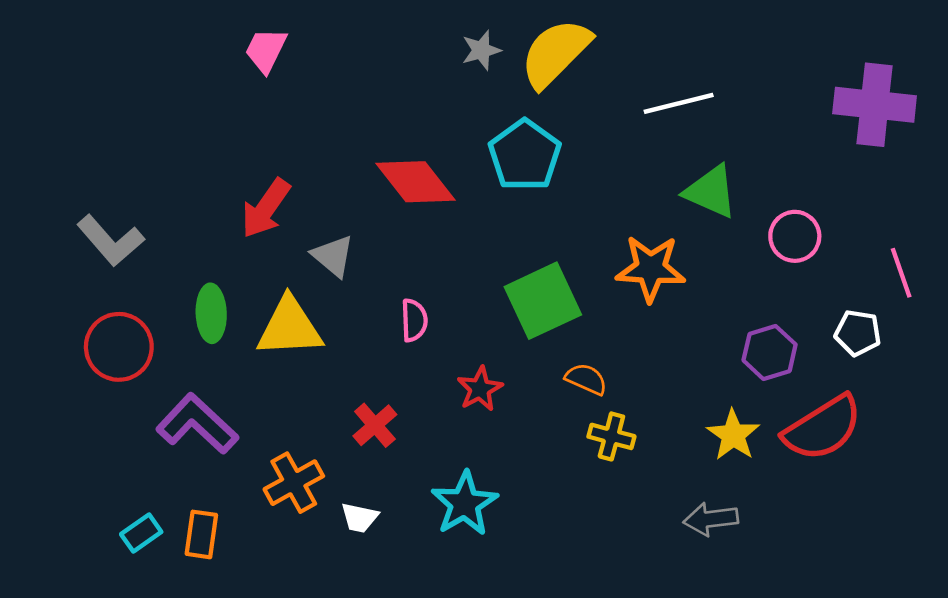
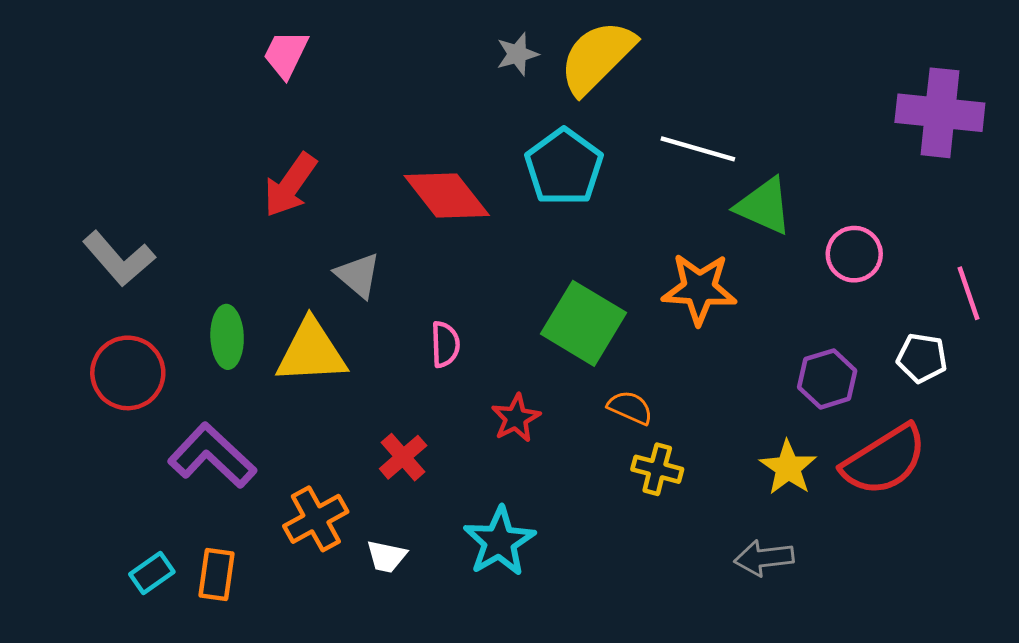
white line: (679, 103) -> (698, 149), moved, turned 30
red arrow: (266, 208) -> (290, 185), moved
green square: (543, 301) -> (584, 323), turned -34

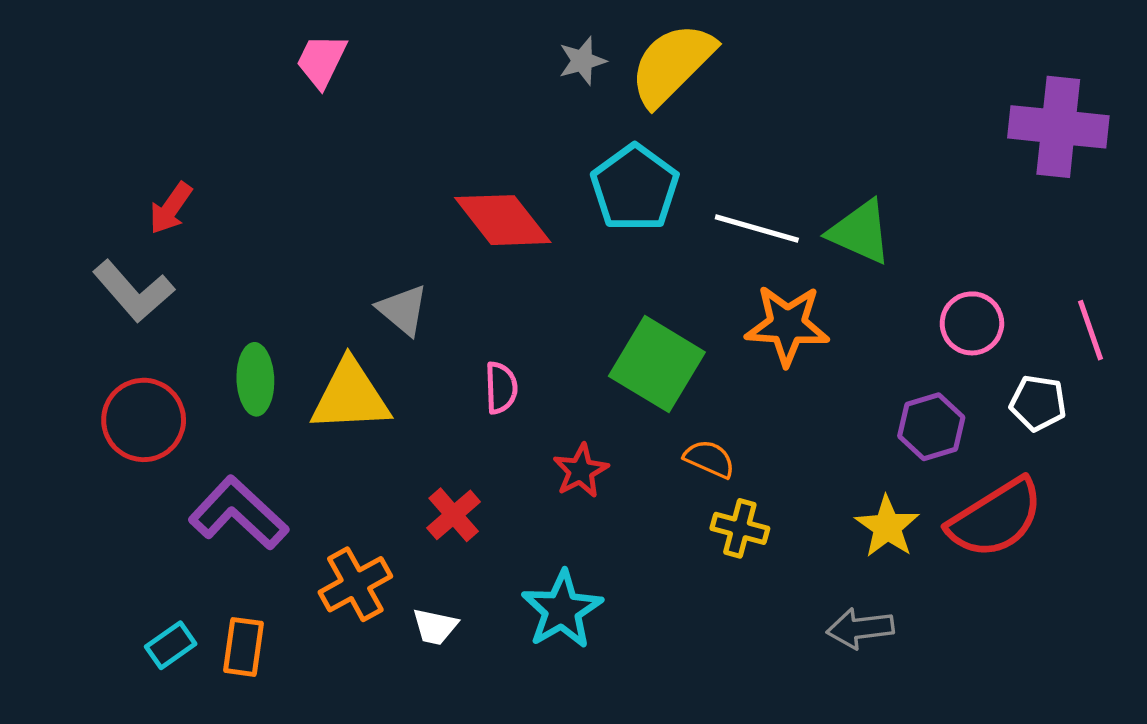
white line: (698, 149) -> (757, 229), moved
red arrow: (290, 185) -> (171, 208), moved, size x0.7
pink circle: (854, 254) -> (972, 323), moved

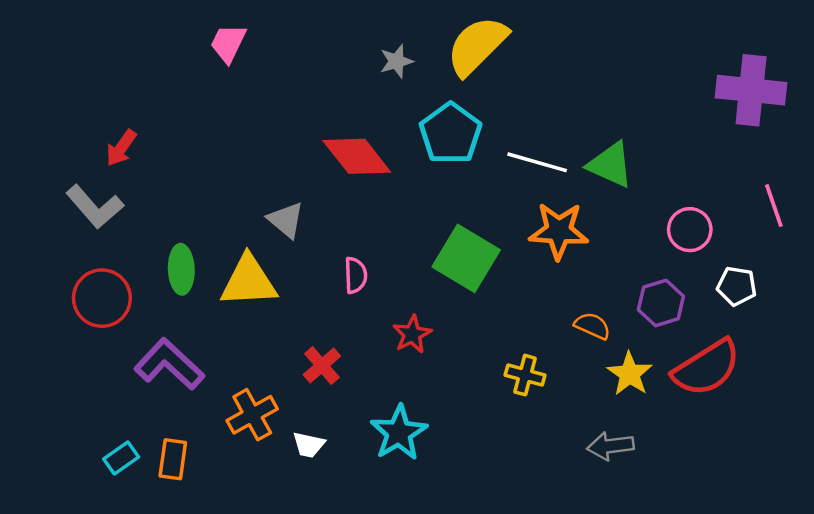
gray star: (582, 61) -> (396, 61), moved
pink line: (1091, 330) -> (774, 206), moved
orange semicircle: (709, 459) -> (592, 326), moved

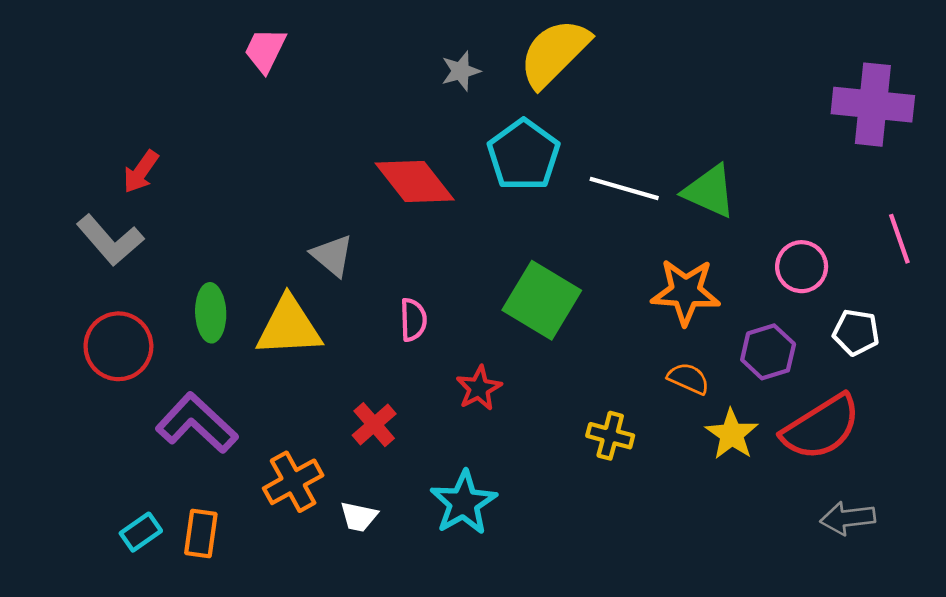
orange star: (559, 231) -> (686, 292), moved
gray arrow: (610, 446) -> (848, 518), moved

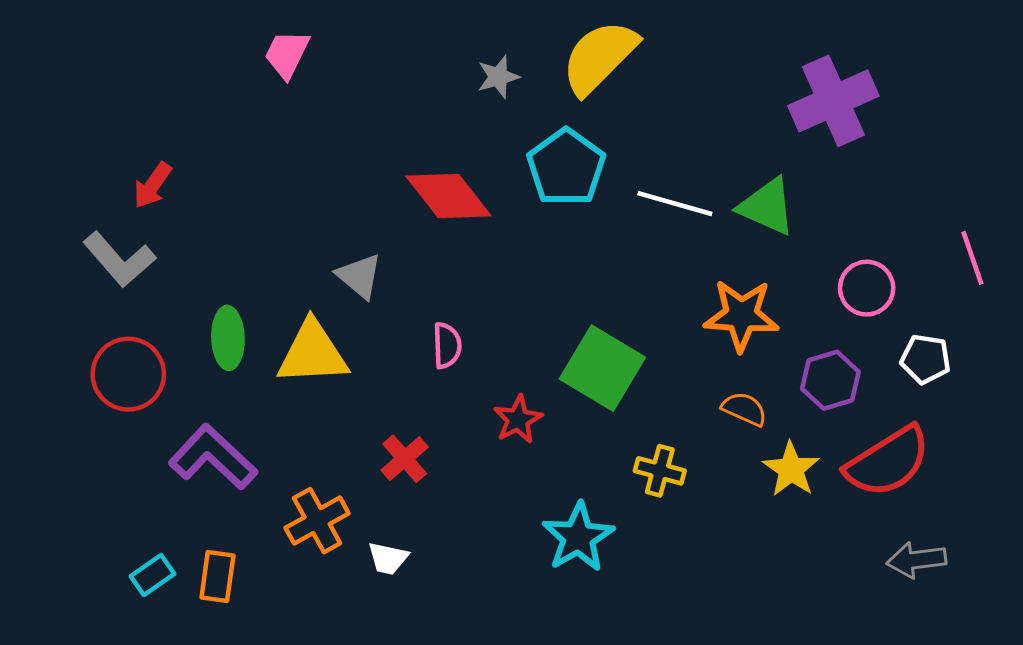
purple cross: (873, 105) -> (833, 101), moved, turned -30
green square: (542, 300) -> (602, 368), moved
cyan star: (464, 503) -> (578, 537), moved

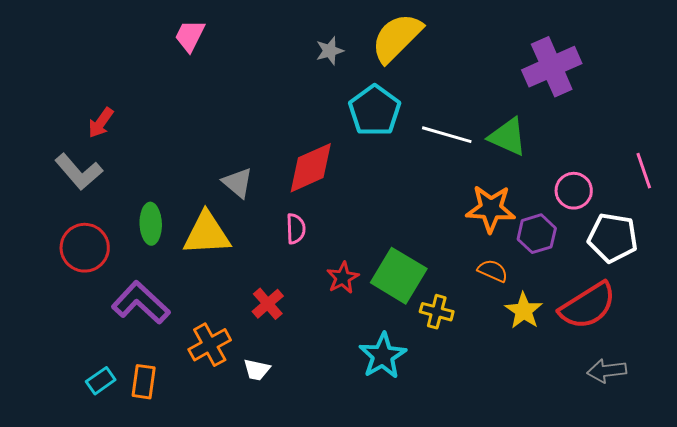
red diamond: (448, 196) -> (311, 168), moved, turned -76
white pentagon: (926, 359) -> (613, 238), size x1.5
green square: (602, 368) -> (399, 276), moved
purple hexagon: (830, 380) -> (537, 234), moved

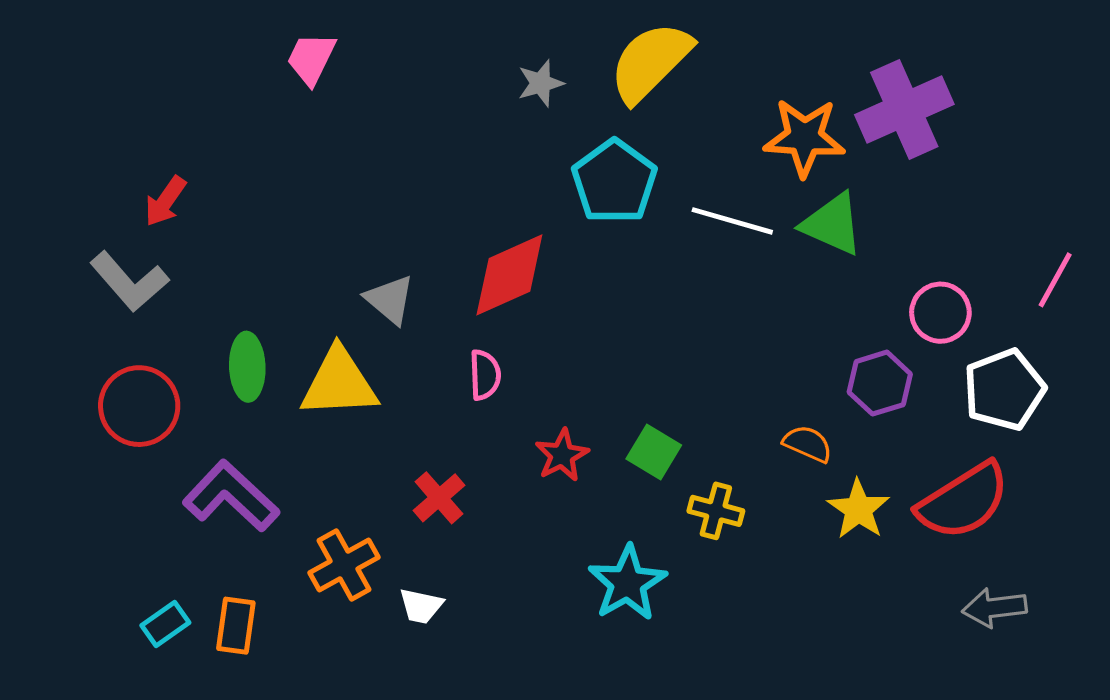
pink line: (644, 171) -> (1055, 280), turned 48
orange star: (491, 209) -> (804, 137), moved
white pentagon: (613, 238) -> (1004, 390), turned -30
green square: (399, 276) -> (654, 452), size x0.6

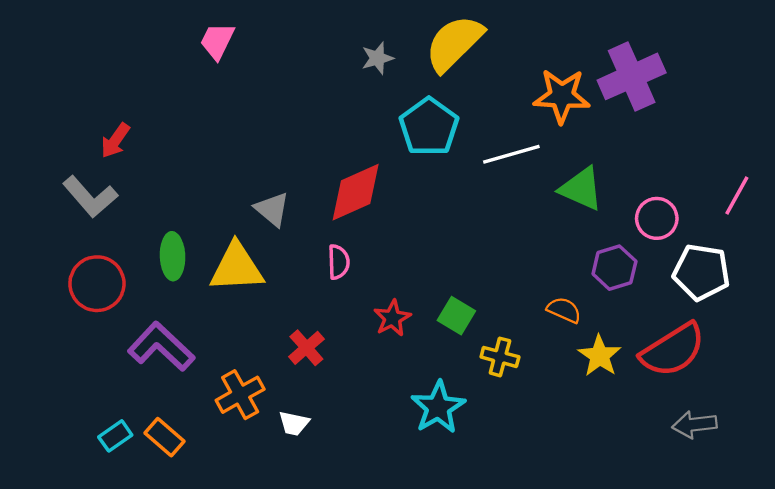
white line: (732, 221) -> (511, 154), turned -32
green triangle: (832, 224) -> (581, 189), moved
white pentagon: (1004, 390) -> (701, 272), turned 30
orange rectangle: (236, 626) -> (165, 437), turned -57

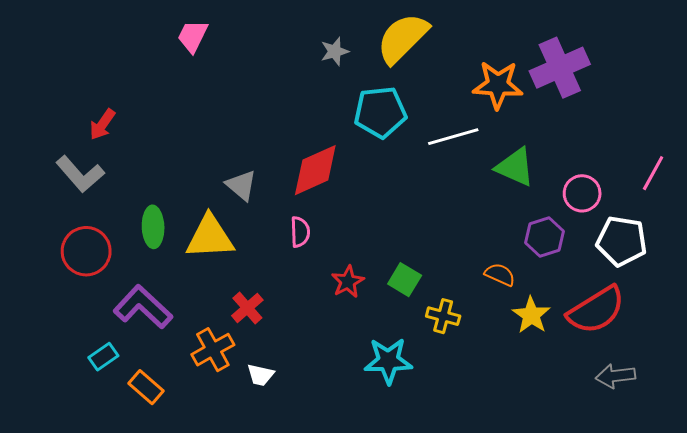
cyan pentagon: (429, 127) -> (380, 112), turned 30
red cross: (306, 348) -> (247, 308), moved
cyan star: (438, 407) -> (388, 361), turned 30
cyan rectangle: (115, 436) -> (103, 357), moved

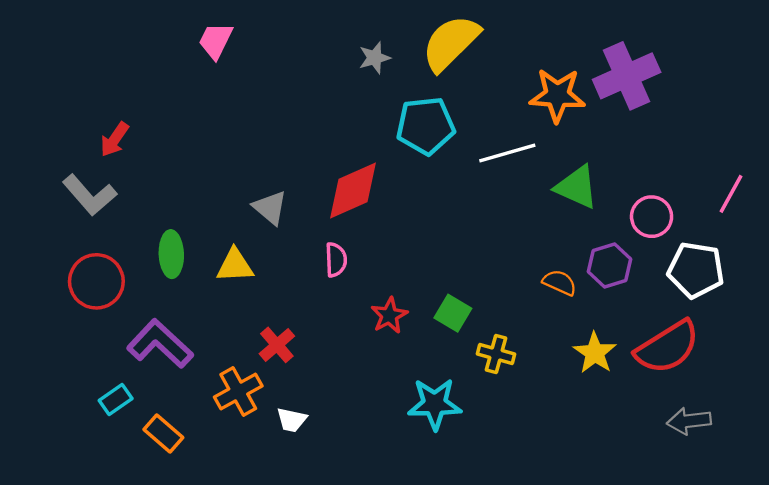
yellow triangle: (210, 237) -> (235, 265), size x0.7
orange semicircle: (500, 275) -> (560, 282), moved

